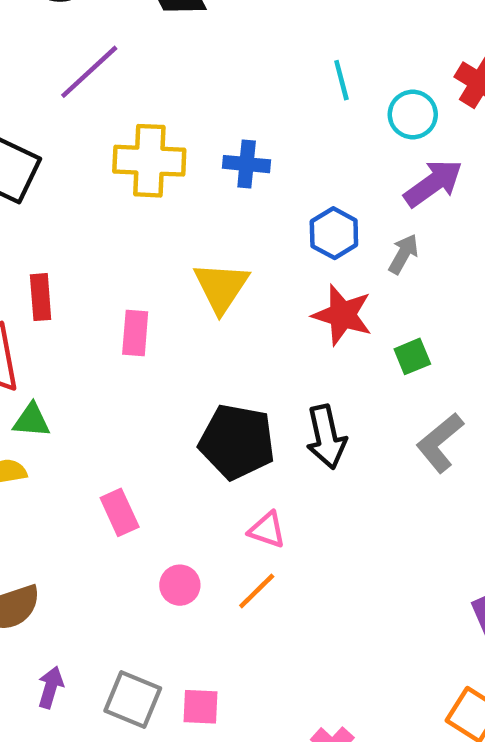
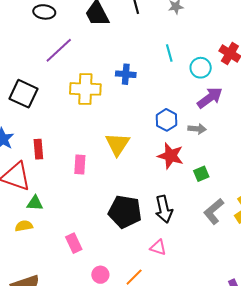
blue cross: (247, 164) -> (126, 74), moved
gray arrow: (403, 254) -> (197, 129), turned 66
pink triangle: (267, 530) -> (158, 247), moved

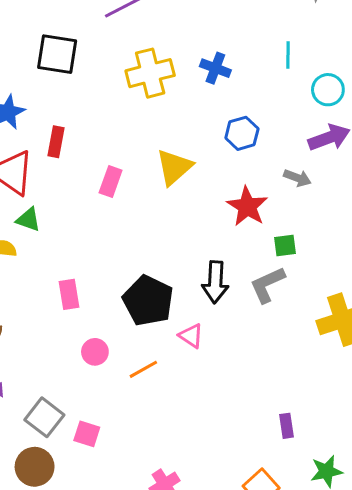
yellow cross: (85, 89) -> (150, 73), turned -32
black square: (23, 94) -> (57, 54), turned -32
blue hexagon: (167, 120) -> (242, 133), moved
gray L-shape: (214, 211) -> (267, 285), moved
black pentagon: (125, 212) -> (148, 301), moved

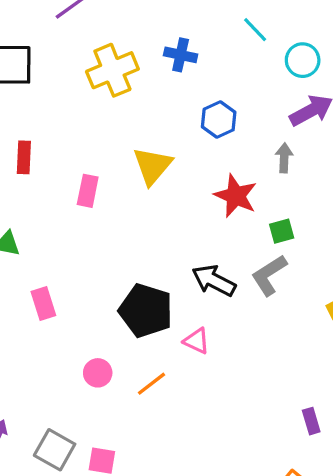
cyan line: (288, 55) -> (255, 30), turned -36
gray arrow: (297, 178) -> (284, 158), turned -100
black arrow: (215, 282) -> (214, 281), turned 123
pink rectangle: (69, 294) -> (43, 304), moved

